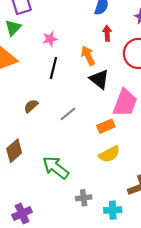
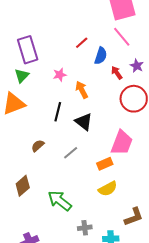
red arrow: (107, 33) -> (117, 73), moved, turned -32
pink star: (50, 39) -> (60, 75), moved
orange arrow: (88, 56) -> (82, 90), moved
black triangle: (99, 79) -> (84, 122), moved

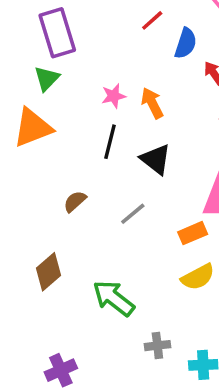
pink star: (60, 75) -> (114, 96), moved

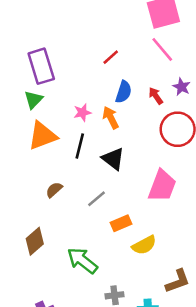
blue semicircle: (186, 43) -> (124, 92), moved
orange triangle: (33, 128) -> (42, 136), moved
orange rectangle: (193, 233) -> (121, 223), moved

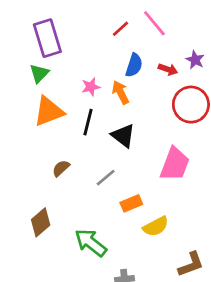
pink line: (162, 49) -> (154, 23), moved
red arrow: (156, 96) -> (168, 69), turned 144

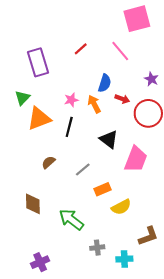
red line: (121, 29) -> (81, 49), moved
red arrow: (168, 69) -> (122, 99), moved
green triangle: (39, 73) -> (22, 98), moved
black triangle: (123, 136) -> (109, 139), moved
brown diamond: (41, 222) -> (33, 204), turned -50

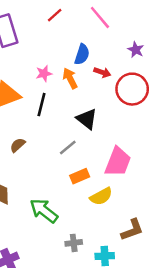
pink trapezoid: (136, 159) -> (118, 162), moved
gray line: (83, 170) -> (68, 147), moved

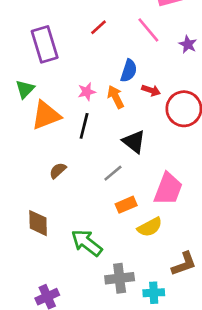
purple star: (136, 50) -> (188, 44), moved
gray cross: (74, 243) -> (120, 278), size x1.5

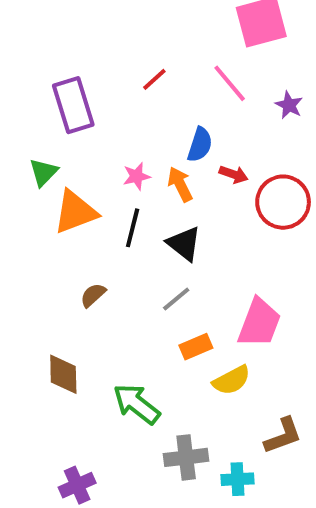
black triangle: (134, 142) -> (184, 244), moved

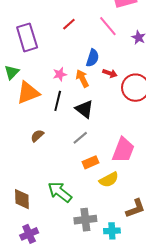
brown diamond: (63, 374) -> (22, 199), moved

